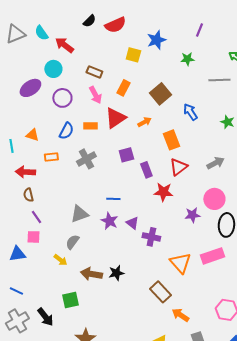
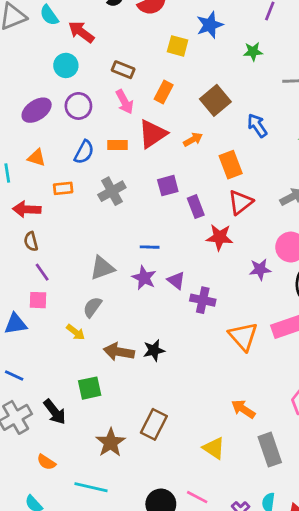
purple ellipse: (30, 88) -> (37, 110), moved
brown rectangle: (160, 292) -> (154, 424), moved, turned 70

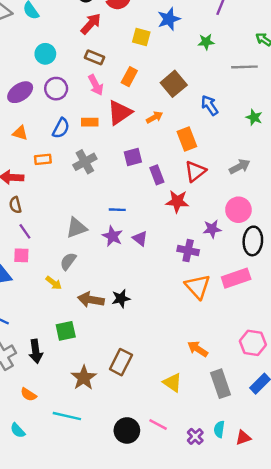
red arrow: (81, 32) -> (91, 24), moved, turned 95
purple cross: (203, 300) -> (188, 251), moved
black arrow: (55, 412) -> (36, 351), turned 30

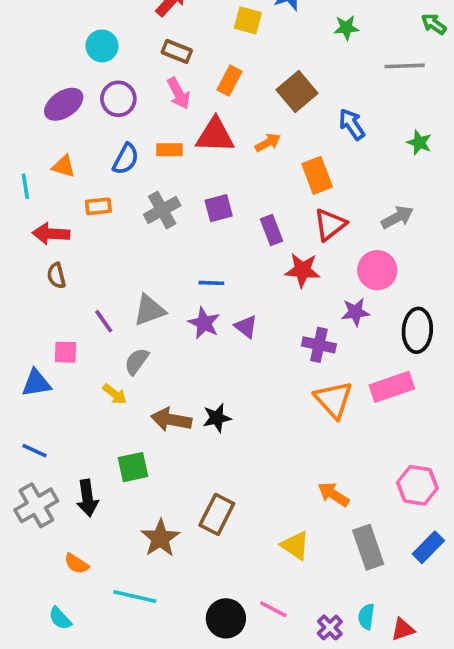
red triangle: (120, 113) -> (215, 135), turned 36
purple square: (133, 157) -> (219, 208), moved
pink circle: (238, 210) -> (377, 270), moved
purple line: (25, 231) -> (104, 321), moved

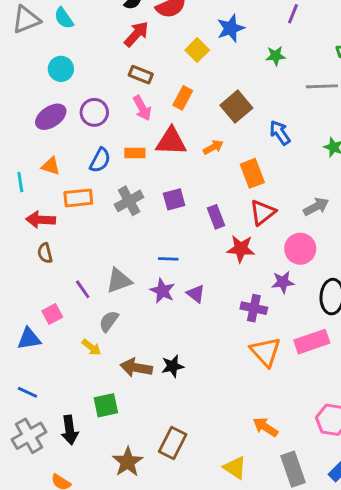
yellow square: (248, 20) -> (197, 50), turned 30
cyan circle: (102, 46) -> (61, 69), moved
orange rectangle: (98, 206) -> (78, 198), size x1.4
pink square: (66, 352) -> (52, 314), turned -30

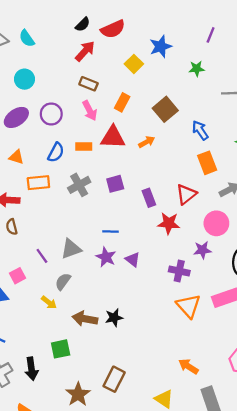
orange rectangle: (252, 173) -> (207, 163), moved

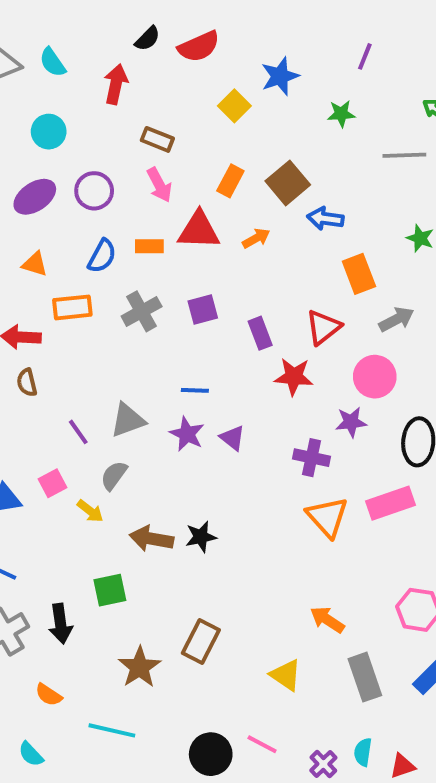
red arrow: (85, 51) -> (116, 84), moved, turned -30
orange rectangle: (122, 102) -> (230, 181), moved
blue arrow: (200, 130) -> (325, 218), moved, turned -48
pink square: (18, 276) -> (53, 483), moved

